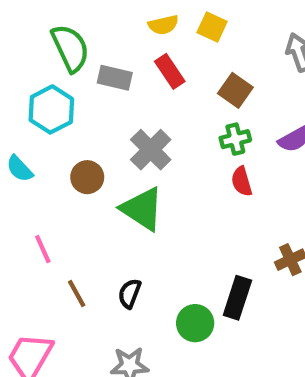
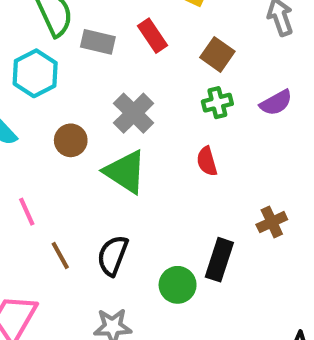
red semicircle: (242, 181) -> (207, 161), moved
black semicircle: (130, 294) -> (113, 256), size x1.4

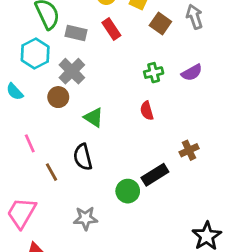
brown square: (217, 54) -> (160, 24), moved
gray cross: (134, 113) -> (72, 71), moved
green triangle: (125, 172) -> (94, 118), size x0.7
black semicircle: (113, 256) -> (83, 157), moved, turned -35
black rectangle: (219, 260) -> (155, 175), turned 40

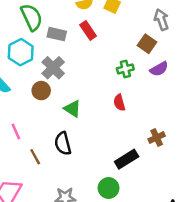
brown square: (160, 24) -> (147, 44), moved
green circle: (128, 191) -> (109, 188), moved

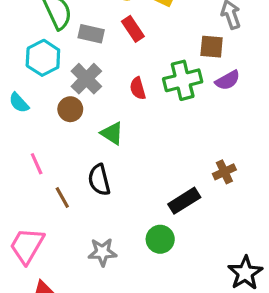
brown square: (147, 44) -> (212, 47), turned -30
green cross: (125, 69) -> (183, 80), size x1.6
red semicircle: (119, 103) -> (138, 88), moved

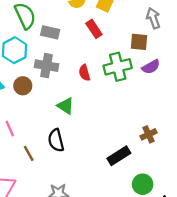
red rectangle: (133, 29) -> (94, 29), moved
gray cross: (86, 79) -> (46, 66), turned -35
brown circle: (70, 109) -> (23, 86), moved
green circle: (160, 239) -> (143, 184), moved

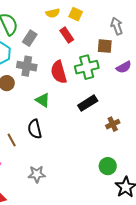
gray rectangle: (50, 32) -> (30, 38), turned -70
purple semicircle: (151, 67) -> (124, 67), moved
red semicircle: (84, 73) -> (59, 72), size x1.6
black rectangle: (119, 156) -> (88, 103), moved

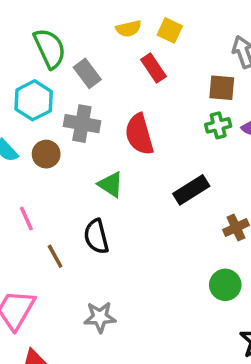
gray rectangle: (30, 38) -> (87, 73), turned -70
green cross: (87, 67) -> (218, 125), moved, size x0.6
green circle: (108, 166) -> (225, 285), moved

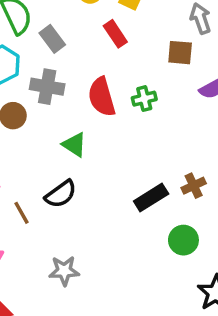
green cross: (218, 125) -> (144, 99), moved
black rectangle: (191, 190) -> (151, 197), moved
black semicircle: (96, 236) -> (61, 194), turned -112

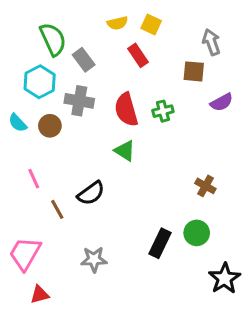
green triangle: (74, 145) -> (125, 151), moved
brown cross: (194, 186) -> (205, 186), turned -36
black rectangle: (151, 197) -> (160, 243), moved, turned -32

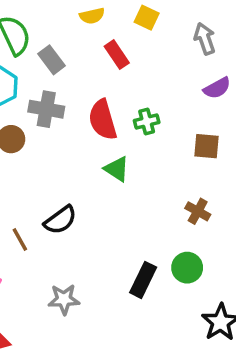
yellow square: (151, 25) -> (147, 18), moved
brown square: (194, 71) -> (207, 146), moved
purple semicircle: (222, 102) -> (217, 88), moved
green triangle: (125, 151) -> (117, 169), moved

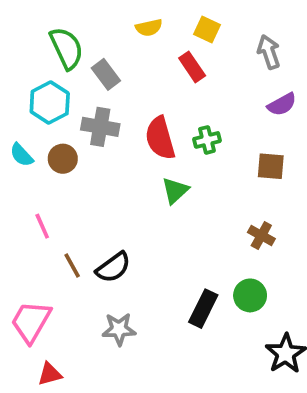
red rectangle: (117, 55) -> (192, 67), moved
green triangle: (117, 169) -> (175, 191), turned 44
black semicircle: (60, 220) -> (113, 267), moved

